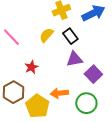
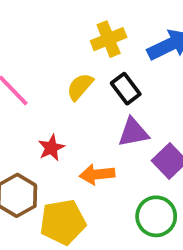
orange arrow: (59, 93) -> (97, 174), moved
yellow pentagon: (37, 106) -> (63, 222), turned 30

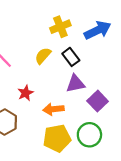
yellow pentagon: (63, 222) -> (57, 138), moved

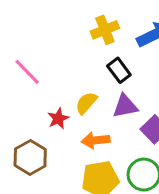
yellow semicircle: (43, 56) -> (86, 103), moved

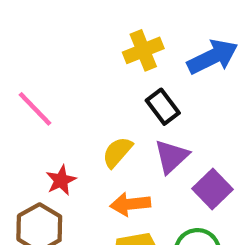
purple triangle: (125, 106) -> (171, 156), turned -32
red star: (58, 119) -> (61, 180), moved

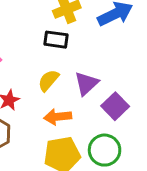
black rectangle: (163, 107) -> (56, 40), moved, turned -45

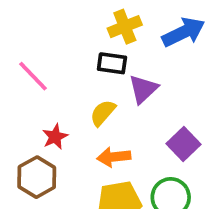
purple triangle: (86, 83) -> (143, 89), moved

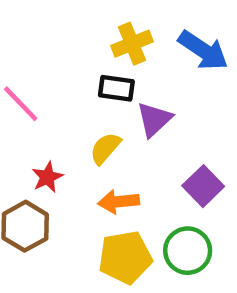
blue arrow: (184, 32) -> (203, 50), turned 60

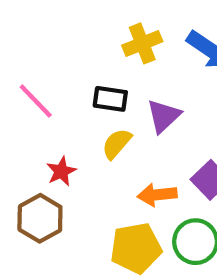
black rectangle: (116, 88) -> (110, 99), moved
orange arrow: (119, 202) -> (157, 195), moved

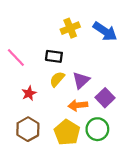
purple triangle: (164, 116) -> (81, 80), moved
brown hexagon: (40, 218) -> (28, 129), moved
yellow pentagon: (136, 248) -> (67, 132), turned -30

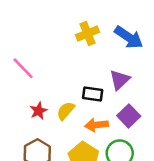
black rectangle: (54, 56) -> (93, 94), moved
yellow semicircle: (57, 79) -> (66, 111), moved
purple triangle: (81, 80) -> (120, 80), moved

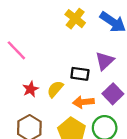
yellow cross: (87, 33) -> (75, 19), turned -30

